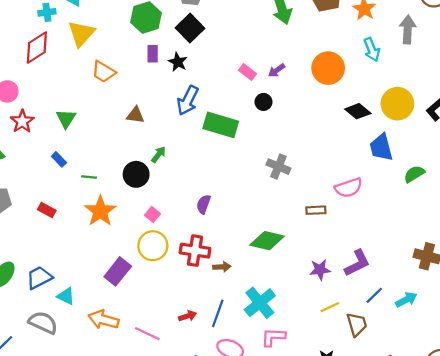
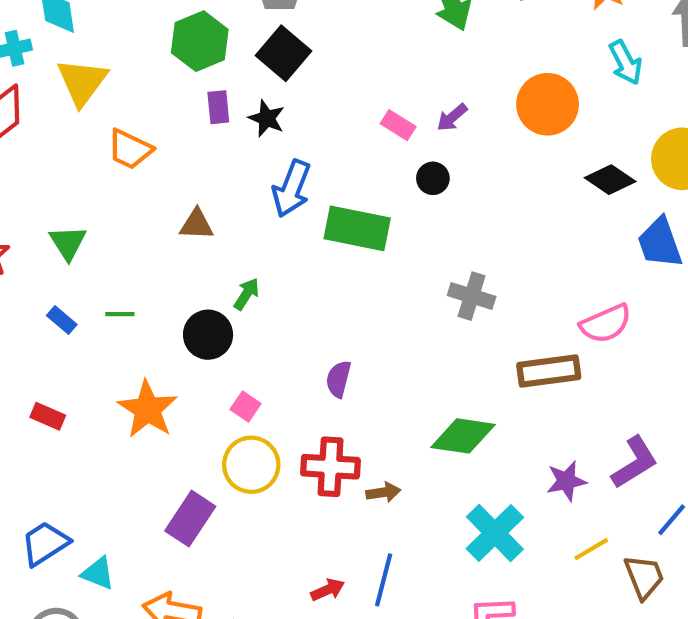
green line: (89, 177) -> (120, 314), moved
brown rectangle: (316, 210) -> (549, 371), size x1.6
cyan cross: (260, 303) -> (495, 533), moved

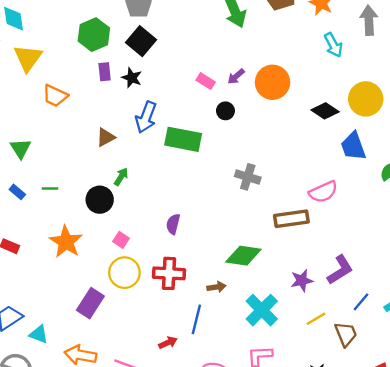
orange circle: (548, 104) -> (273, 82), moved
brown triangle: (197, 225) -> (106, 137), moved, turned -30
brown arrow: (383, 492) -> (216, 287), moved
blue line: (384, 580) -> (196, 319), moved

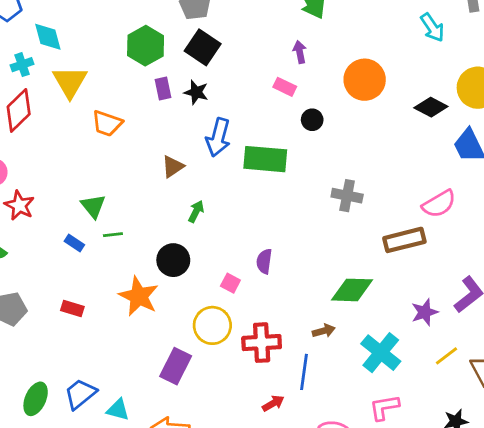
purple arrow: (236, 77) -> (300, 52), moved, turned 126
green triangle: (20, 148) -> (93, 206), moved
black circle: (100, 200) -> (173, 260), moved
pink square: (121, 240) -> (230, 283), moved
red cross: (169, 273) -> (262, 343), moved

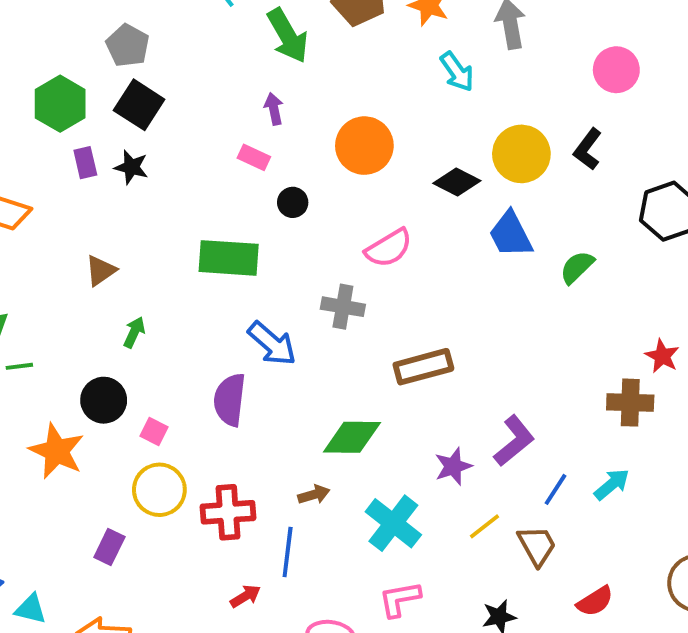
blue arrow: (218, 137) -> (272, 344), moved, turned -63
pink semicircle: (439, 204) -> (389, 248), moved
purple semicircle: (264, 261) -> (230, 400), size x1.5
pink square: (230, 283) -> (154, 432), moved
purple rectangle: (176, 366) -> (109, 547), size x0.7

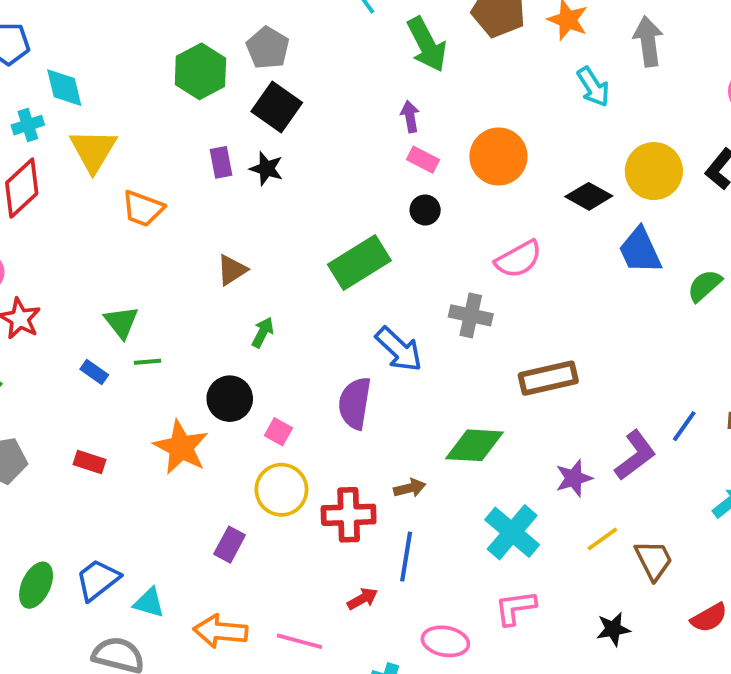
green hexagon: (60, 104) -> (200, 71), moved
pink rectangle: (254, 157) -> (423, 160), moved
green rectangle: (229, 258) -> (359, 263), turned -38
blue line: (555, 489) -> (684, 426), moved
brown arrow: (314, 495) -> (410, 488), moved

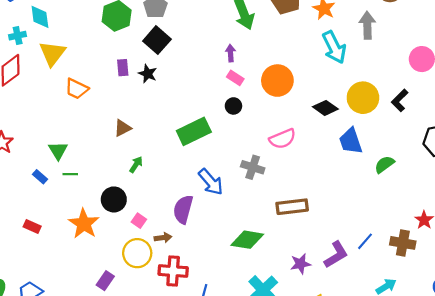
cyan arrow: (593, 87) -> (334, 47), size x1.4
brown arrow: (410, 488) -> (163, 238), moved

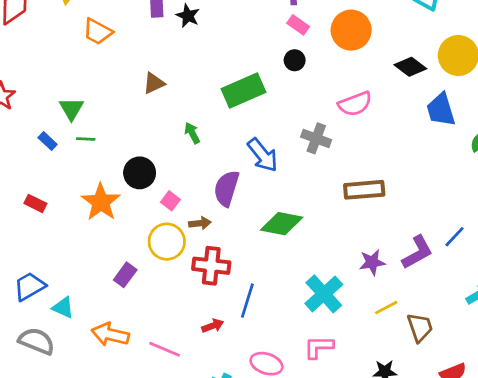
green arrow: (136, 165) -> (192, 133), moved, turned -63
green diamond: (247, 240) -> (282, 224), moved

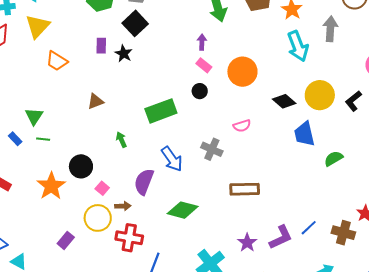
pink semicircle: (355, 104) -> (242, 126), size x0.7
purple star: (372, 262) -> (247, 243), turned -30

